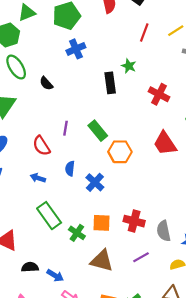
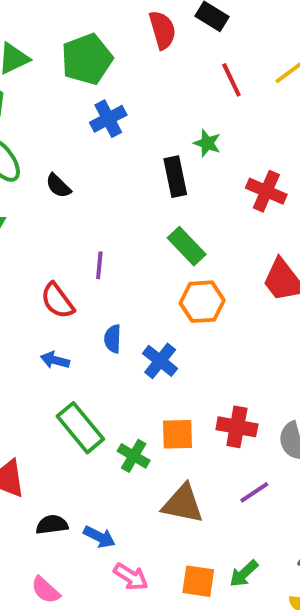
red line: (144, 33) -> (231, 80), turned -42
green rectangle: (98, 131) -> (187, 246), moved

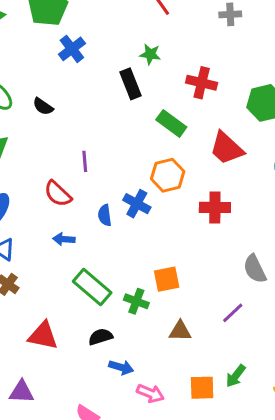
green rectangle: (187, 246) -> (171, 123), moved
blue cross: (160, 361) -> (137, 204), moved
red cross: (237, 427) -> (215, 207), moved
brown triangle: (183, 504) -> (180, 331), size x0.7
black semicircle: (52, 525) -> (101, 337), moved

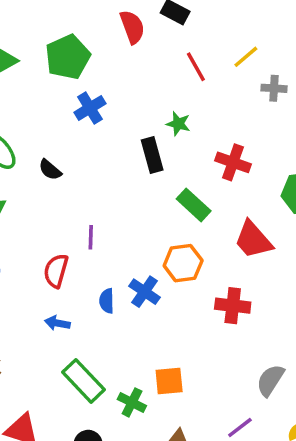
red semicircle: (58, 194) -> (56, 271), turned 56
gray semicircle: (255, 269) -> (270, 380), turned 52

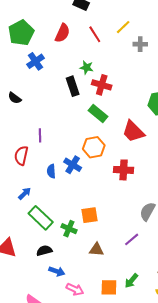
red semicircle: (132, 27) -> (62, 33), moved, turned 48
red cross: (233, 162) -> (102, 85), moved
blue arrow: (57, 323) -> (25, 193), moved, turned 128

